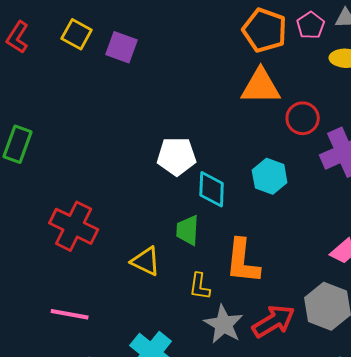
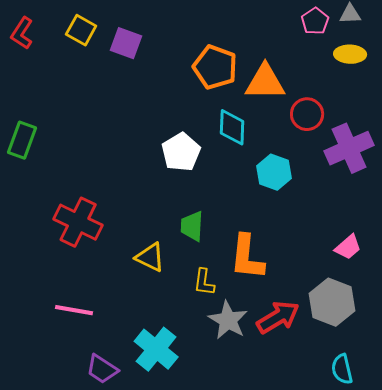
orange pentagon: (265, 30) -> (215, 67), moved
white pentagon: (177, 156) -> (181, 152), turned -30
cyan diamond: (212, 189) -> (232, 127), moved

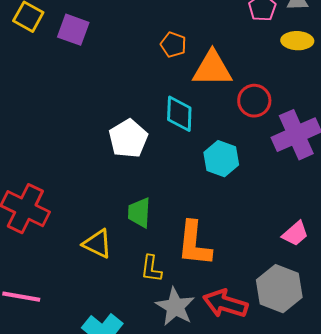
orange pentagon: (215, 67) -> (173, 45), moved, size x0.6
red arrow: (278, 317) -> (225, 304), turned -132

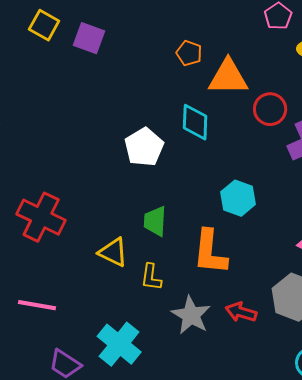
cyan hexagon: (221, 159) -> (238, 198), moved
yellow L-shape: (151, 269) -> (151, 277), moved
red arrow: (225, 304) -> (241, 312), size x0.7

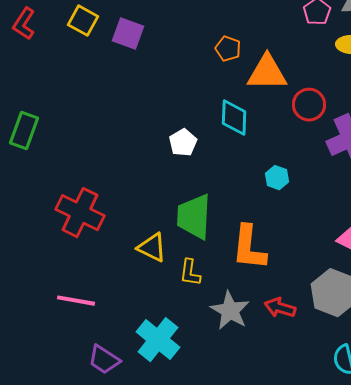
white pentagon: (144, 147) -> (183, 143), size x0.7
cyan hexagon: (238, 198) -> (277, 178), moved, size x0.7
green trapezoid: (155, 221) -> (194, 217), size x1.5

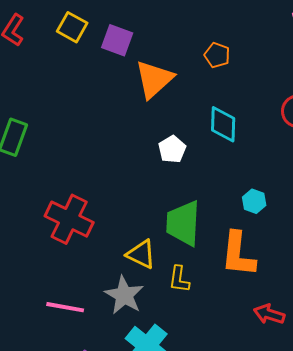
orange triangle: (267, 73) -> (154, 79), moved, turned -42
cyan hexagon: (277, 178) -> (254, 201), moved
gray star: (230, 311) -> (124, 295), moved

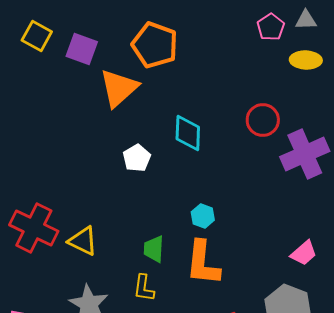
orange pentagon: (217, 55) -> (155, 45), moved, size x1.8
cyan hexagon: (254, 201) -> (203, 216), moved
green trapezoid: (183, 223) -> (154, 249), moved, size x0.6
yellow triangle: (141, 254) -> (83, 241), moved

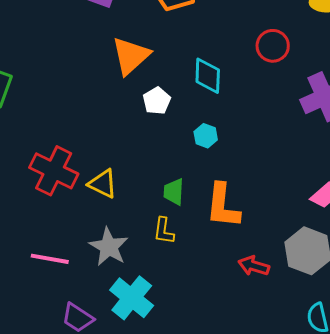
orange triangle: (119, 88) -> (131, 56), moved
red circle: (263, 120) -> (273, 46), moved
cyan hexagon: (203, 216) -> (206, 136), moved

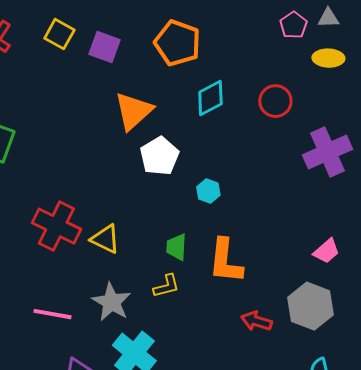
cyan diamond: (208, 76) -> (210, 98), moved, turned 60
white pentagon: (157, 101) -> (159, 156), size x1.4
yellow L-shape: (164, 231) -> (166, 286), turned -112

